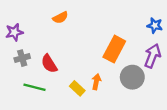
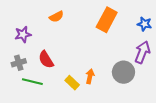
purple star: (14, 32) -> (23, 34), moved
orange rectangle: (114, 49) -> (107, 20), moved
gray cross: (22, 58) -> (19, 63), moved

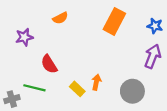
gray cross: (19, 63) -> (12, 99), moved
gray circle: (123, 72) -> (132, 91), moved

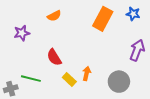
blue star: (155, 26) -> (133, 14), moved
red semicircle: (49, 64) -> (54, 57), moved

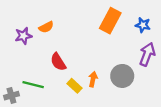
blue star: (133, 14) -> (143, 25), moved
orange semicircle: (54, 16) -> (46, 27), moved
gray circle: (119, 82) -> (122, 76), moved

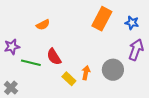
purple star: (23, 36) -> (12, 47), moved
green line: (33, 85) -> (31, 63), moved
gray cross: (11, 96) -> (11, 88), turned -32

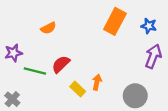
red semicircle: (54, 57) -> (61, 64), turned 78
gray circle: (113, 70) -> (135, 96), moved

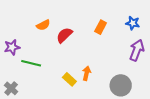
orange rectangle: (115, 21) -> (101, 27), moved, size x0.6
red semicircle: (61, 64) -> (64, 35), moved

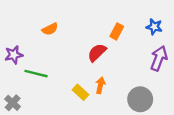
red semicircle: (64, 35) -> (97, 52), moved

